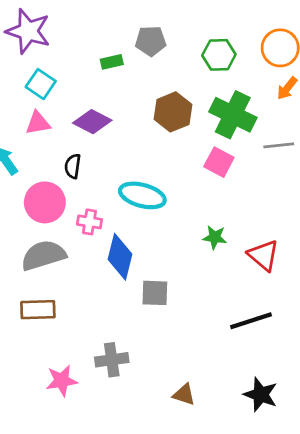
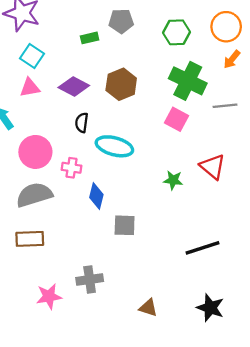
brown hexagon: (173, 112) -> (121, 84), moved
black semicircle: (73, 166) -> (82, 123), moved
red triangle: (263, 255) -> (213, 167), moved
blue diamond: (120, 257) -> (96, 196), size x0.7

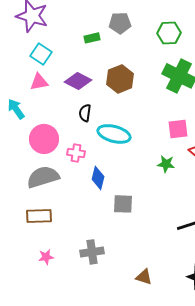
pink square: (176, 119) -> (178, 129), moved, turned -35
pink star: (49, 296) -> (46, 257), moved, size x0.7

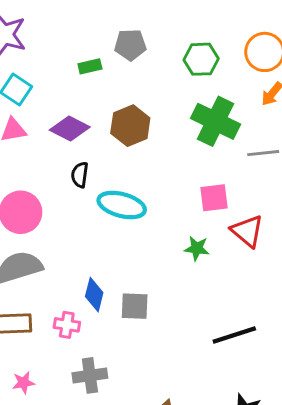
pink cross: (76, 153) -> (67, 325), moved
blue diamond: (98, 178) -> (94, 295), moved

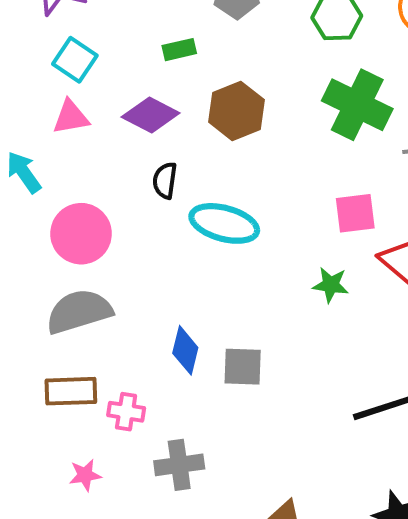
green rectangle: (90, 66) -> (179, 50), moved
pink cross: (67, 325) -> (126, 412), moved

